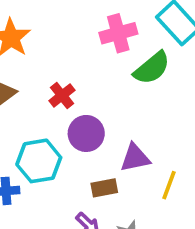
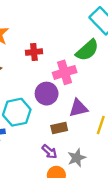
pink cross: (118, 33) -> (65, 72), moved
red cross: (62, 95) -> (34, 52), moved, turned 35

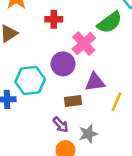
pink cross: (65, 72) -> (84, 44), turned -30

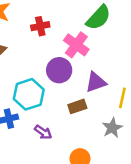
purple arrow: (61, 125) -> (43, 132), moved
gray star: (88, 134) -> (112, 128), moved

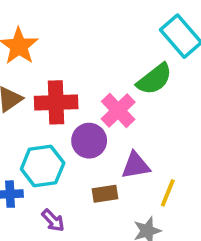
red cross: (40, 26) -> (56, 102), moved, size x1.6

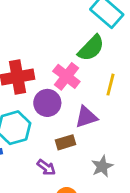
yellow line: (168, 193) -> (110, 85), moved
purple arrow: (53, 220) -> (46, 167), moved

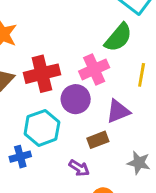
pink cross: (66, 76) -> (94, 69), turned 32
gray star: (102, 166) -> (139, 163), turned -30

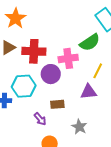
purple triangle: (118, 111) -> (89, 92), moved

